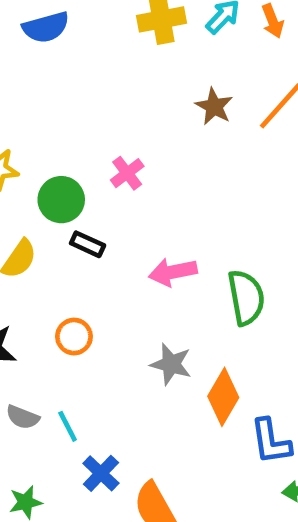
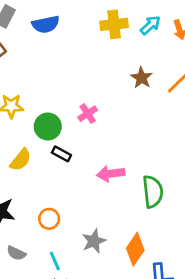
orange circle: (74, 337) -> (49, 219), moved
gray star: (171, 364) -> (94, 241), moved, turned 30
cyan line: (68, 426) -> (55, 261), moved

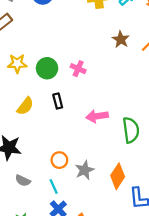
pink cross: (88, 114) -> (78, 69), turned -32
green circle: (48, 127) -> (47, 68), moved
black rectangle: (61, 154) -> (58, 101), turned 48
orange circle: (49, 219) -> (59, 160), moved

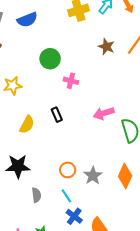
green circle: (47, 68) -> (50, 59), moved
pink arrow: (97, 116) -> (104, 113), moved
gray semicircle: (23, 181) -> (36, 195), turned -112

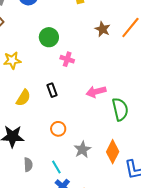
orange circle: (68, 170) -> (58, 129), moved

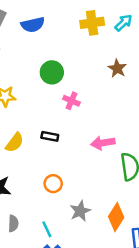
black rectangle: (52, 90) -> (50, 136), turned -64

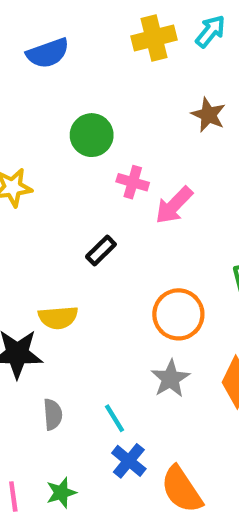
black rectangle: (50, 136) -> (101, 251), turned -49
yellow semicircle: (15, 143) -> (58, 318), moved, turned 55
pink arrow: (103, 143) -> (174, 205), moved, turned -30
orange circle: (53, 184) -> (178, 314), moved, size x1.5

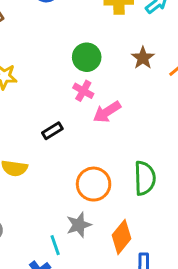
green circle: (92, 135) -> (87, 57), moved
cyan line: (114, 418) -> (55, 245), moved

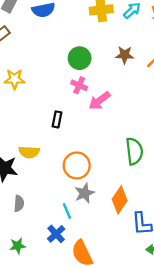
brown star: (143, 58) -> (125, 55), turned -30
black rectangle: (52, 131) -> (57, 119), turned -42
orange circle: (94, 184) -> (77, 165), moved

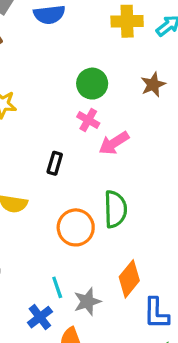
brown star: (125, 55) -> (153, 85), turned -30
green semicircle: (134, 151) -> (115, 209), moved
gray star: (85, 193) -> (87, 302), moved

